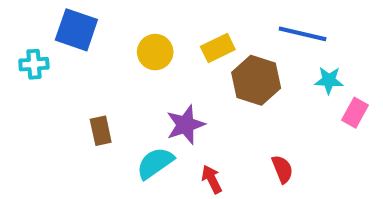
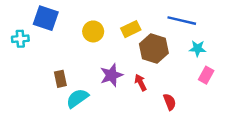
pink rectangle: (355, 113) -> (206, 75), moved
cyan semicircle: (155, 163) -> (77, 98), moved
red arrow: (212, 179) -> (140, 82), moved

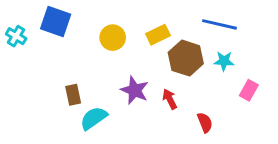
cyan cross: (20, 39) -> (16, 36), moved, turned 35
cyan star: (198, 48) -> (224, 61), moved
purple star: (111, 75) -> (135, 90), turned -30

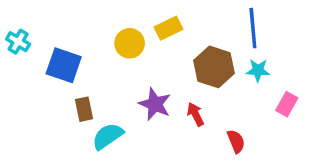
blue square: (56, 21) -> (64, 65), moved
blue line: (220, 24) -> (253, 28), turned 72
yellow rectangle: (158, 35) -> (168, 28), moved

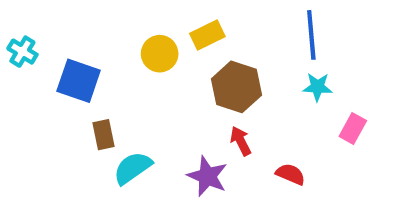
brown hexagon: (214, 67) -> (236, 87), moved
purple star: (155, 104) -> (207, 176), moved
red semicircle: (236, 141) -> (290, 174), turned -45

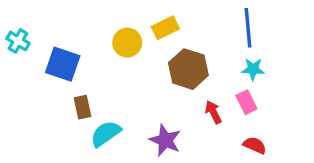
pink rectangle: (353, 128) -> (246, 102), moved, turned -55
red arrow: (241, 141) -> (213, 112), moved
red semicircle: (290, 174) -> (255, 145), moved

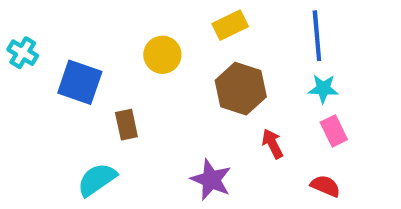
yellow rectangle: (165, 28) -> (230, 25), moved
pink rectangle: (246, 102) -> (334, 131), moved
brown rectangle: (83, 107) -> (126, 125), moved
cyan semicircle: (106, 134) -> (97, 180), moved

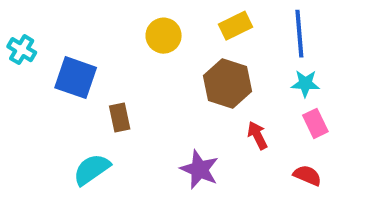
yellow rectangle: (230, 25) -> (235, 26), moved
yellow circle: (162, 55) -> (164, 36), moved

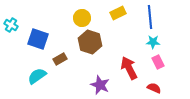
brown hexagon: (227, 84) -> (90, 42), moved
brown rectangle: (120, 117) -> (60, 59), turned 72
red arrow: (257, 135) -> (129, 68), size x1.6
cyan semicircle: (92, 169) -> (37, 76), moved

